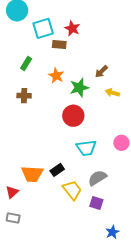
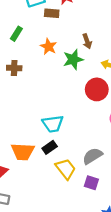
brown arrow: (101, 72) -> (87, 41), moved, turned -64
red circle: (73, 116) -> (97, 89), moved
cyan trapezoid: (86, 148) -> (53, 124), moved

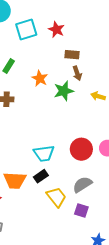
brown rectangle: (52, 13) -> (72, 55), moved
red circle: (97, 89) -> (81, 149), moved

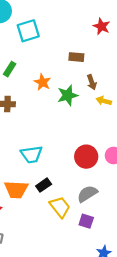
red star: (56, 30) -> (102, 26), moved
brown arrow: (77, 73) -> (92, 82), moved
cyan trapezoid: (44, 153) -> (32, 154), moved

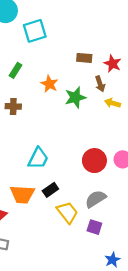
red star: (102, 26) -> (112, 64), moved
cyan trapezoid: (32, 154) -> (38, 158), turned -55

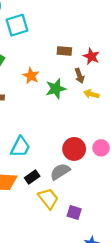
gray semicircle: (96, 199) -> (60, 172), moved

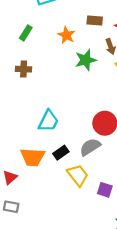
orange star: (31, 76) -> (66, 35), moved

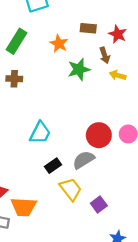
green rectangle: (26, 33) -> (17, 41), size x1.5
orange trapezoid: (33, 157) -> (24, 207), moved
purple square: (105, 190) -> (99, 204), turned 35

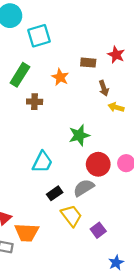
red star: (118, 34) -> (116, 55), moved
green star: (79, 69) -> (79, 135), moved
brown cross: (14, 79) -> (35, 102), moved

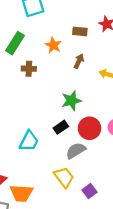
brown arrow: (104, 88) -> (79, 61), moved, turned -136
cyan trapezoid: (42, 162) -> (29, 141), moved
black rectangle: (55, 193) -> (61, 127), moved

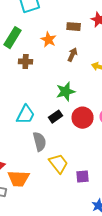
cyan trapezoid: (29, 141) -> (26, 115), moved
gray semicircle: (76, 151) -> (40, 142), moved, turned 108
purple square: (90, 191) -> (83, 177), turned 32

